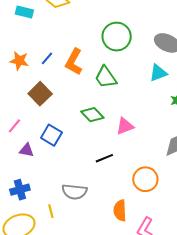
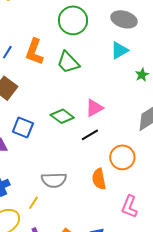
green diamond: (92, 115) -> (62, 116), moved
black line: (104, 158) -> (90, 135), moved
orange semicircle: (120, 210) -> (99, 179), moved
yellow line: (51, 211) -> (33, 203), turned 56

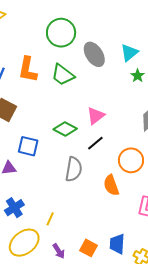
gray ellipse: (124, 19) -> (94, 54), moved, turned 50
cyan triangle: (119, 50) -> (129, 53), moved
gray semicircle: (54, 180) -> (74, 169), moved, turned -70

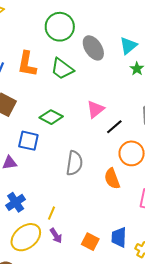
green diamond: (65, 129) -> (51, 117), moved
black line: (95, 143) -> (114, 127), moved
purple arrow: (59, 251) -> (56, 236), moved

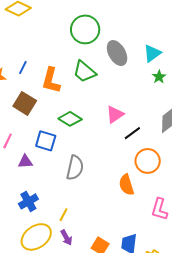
orange L-shape: (27, 64) -> (51, 80), moved
gray semicircle: (74, 163) -> (75, 168), moved

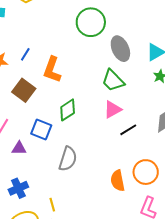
green trapezoid: (84, 72) -> (113, 81), moved
green diamond: (70, 119) -> (68, 110), turned -70
orange circle: (148, 161) -> (146, 172), moved
yellow line: (64, 215) -> (52, 205), turned -48

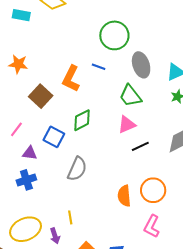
blue line: (25, 54) -> (99, 67), moved, turned 72
blue cross: (18, 188) -> (26, 180), moved
yellow line: (52, 205) -> (70, 217), moved

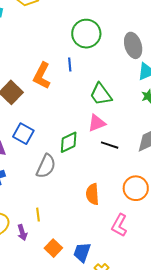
gray ellipse: (141, 65) -> (133, 45), moved
blue line: (99, 67) -> (70, 65), turned 64
green diamond: (82, 120) -> (69, 142), moved
black line: (140, 146) -> (110, 145), turned 42
orange circle: (153, 190) -> (136, 188), moved

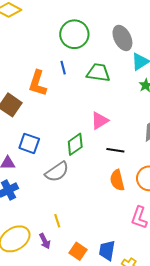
green trapezoid: (101, 94) -> (98, 73), moved, turned 145
black line: (110, 145) -> (115, 150), moved
gray semicircle: (46, 166) -> (57, 172), turned 40
orange semicircle: (92, 194) -> (117, 180), moved

